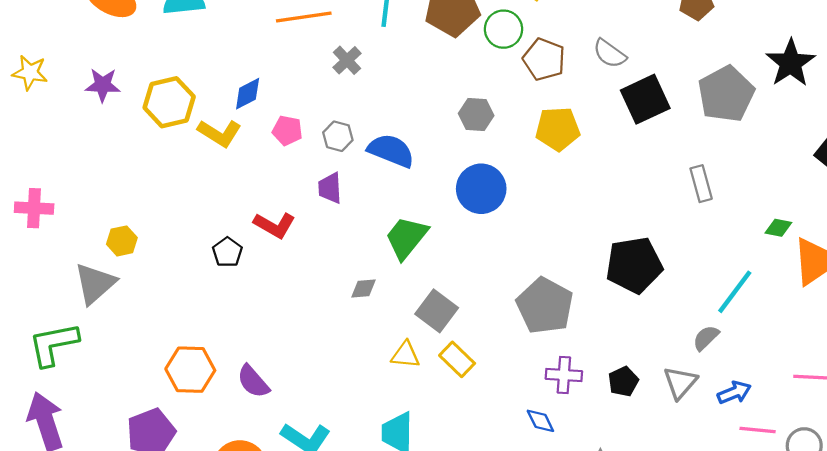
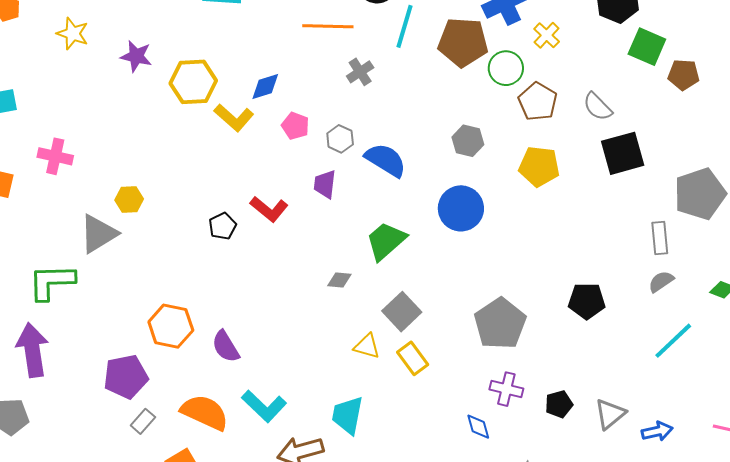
gray pentagon: (726, 94) -> (700, 194), moved
black pentagon: (634, 265) -> (587, 301), size x0.7
gray semicircle: (706, 338) -> (661, 282), moved

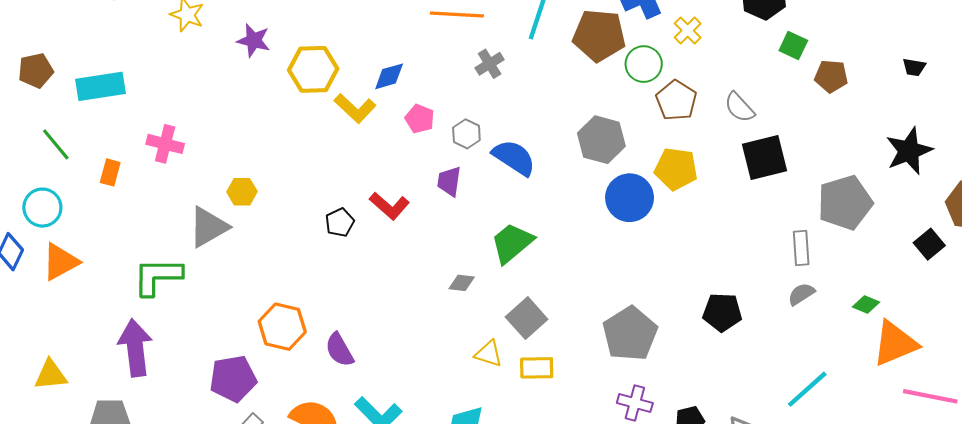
green square: (647, 47) -> (793, 45), size x0.7
gray hexagon: (468, 141) -> (601, 140), size x1.4
blue circle: (461, 208) -> (630, 198), moved
cyan line: (673, 341) -> (807, 389), moved
yellow rectangle: (413, 358) -> (537, 368), turned -56

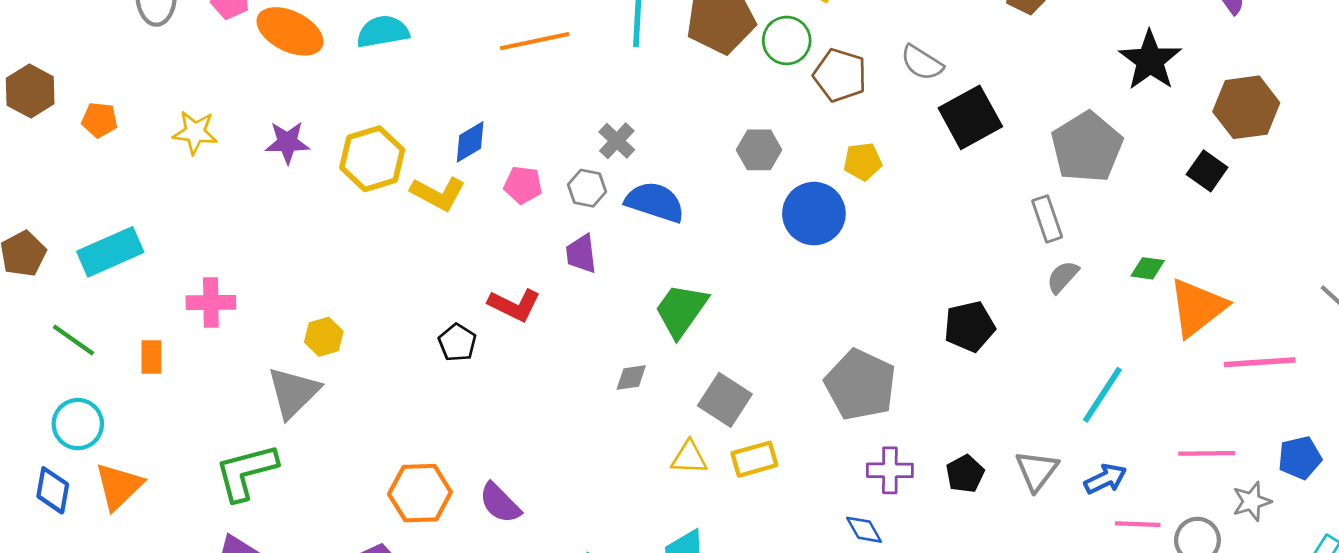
gray cross: (490, 64) -> (617, 141), moved
gray hexagon: (601, 140) -> (759, 150), size x0.7
yellow pentagon: (676, 169) -> (863, 162), size x0.7

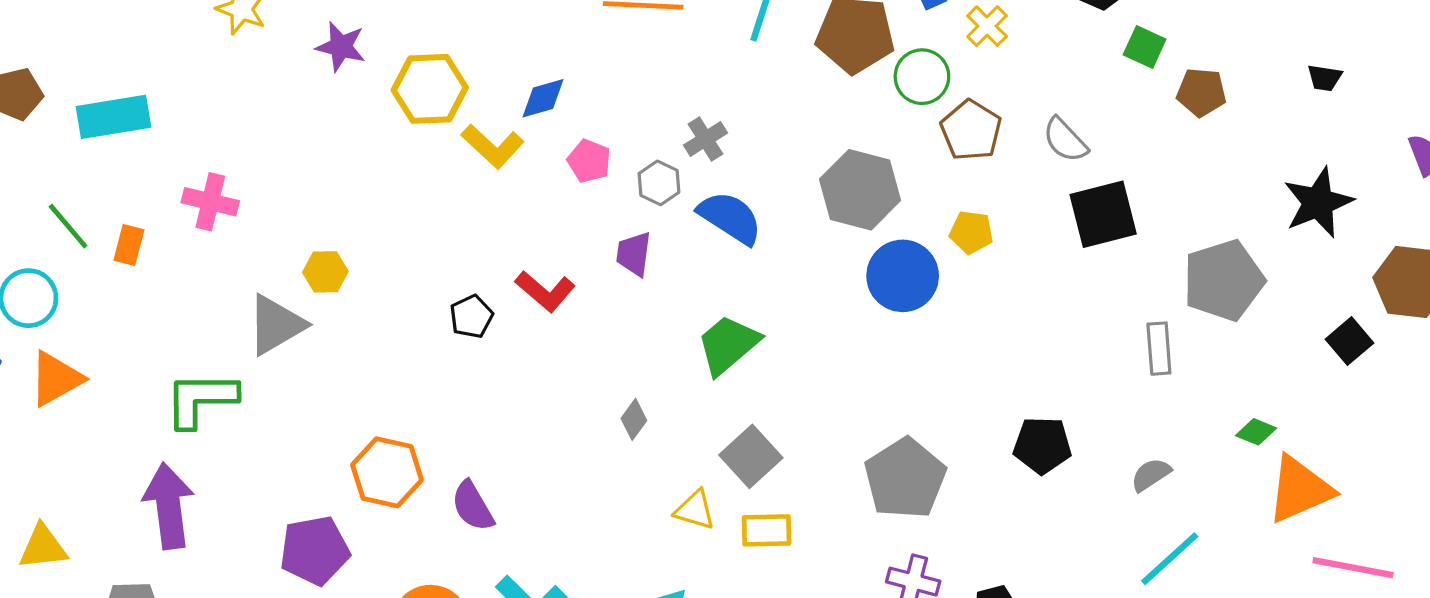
gray hexagon: (759, 150) -> (860, 190), size x1.6
gray semicircle: (1063, 277) -> (1151, 475), moved
green line: (73, 340) -> (68, 226), moved
gray diamond: (631, 378) -> (634, 419), moved, turned -60

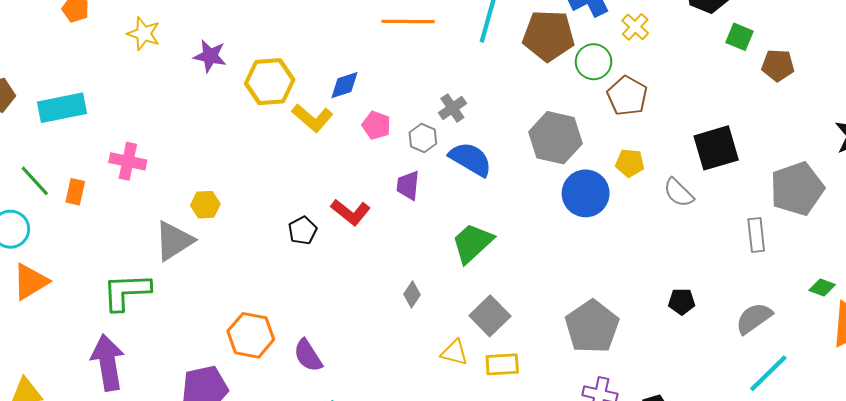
gray semicircle: (1065, 140) -> (679, 193), moved
black pentagon: (1042, 445) -> (682, 302), size x0.7
gray semicircle: (1151, 475) -> (754, 318), size x1.4

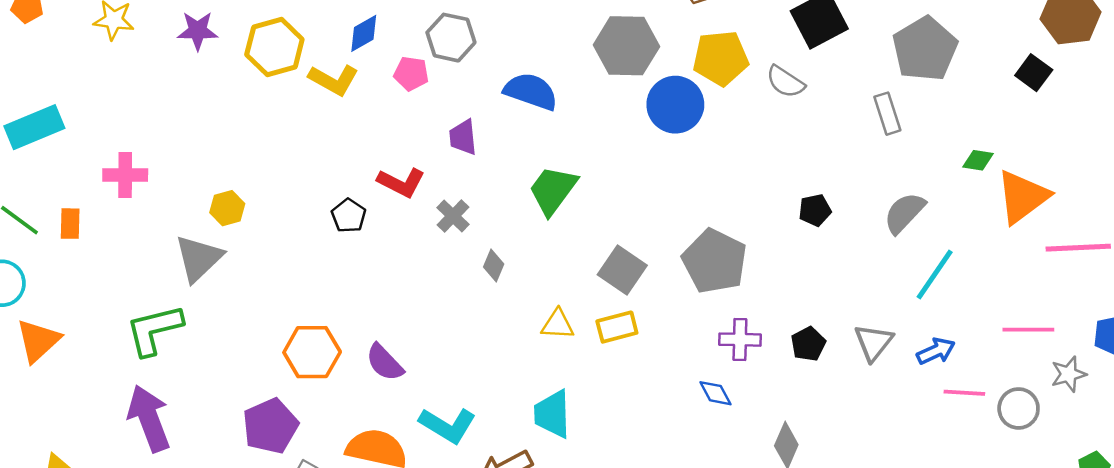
gray cross: (452, 108) -> (453, 216), moved
gray hexagon: (423, 138) -> (451, 38), moved, size x1.4
yellow pentagon: (630, 163) -> (721, 58), size x1.6
gray square: (490, 316) -> (622, 270), moved

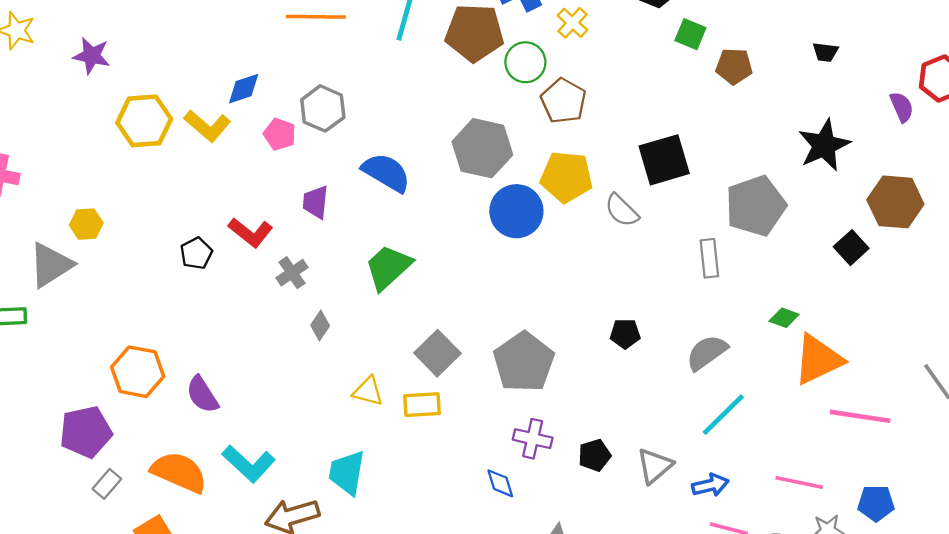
yellow hexagon: (274, 47) -> (144, 121), moved

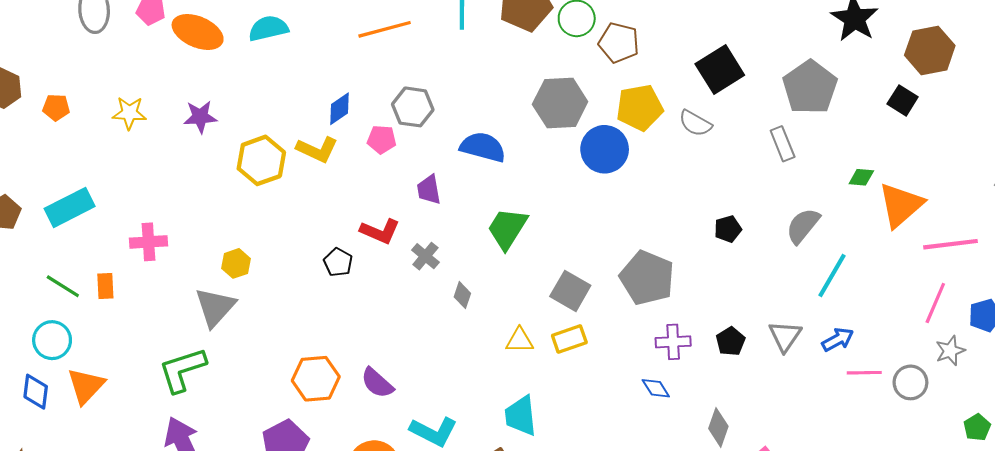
pink line: (799, 483) -> (935, 303), moved, turned -63

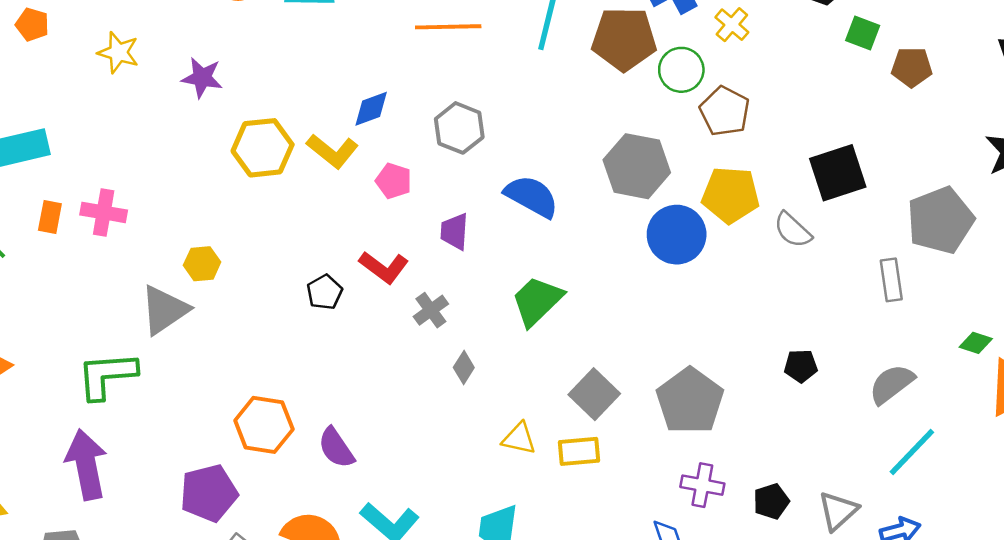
pink pentagon: (382, 139) -> (394, 181), moved
orange rectangle: (105, 286) -> (50, 217), moved

